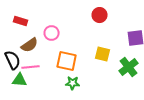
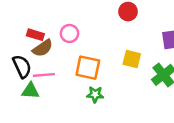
red rectangle: (21, 21) -> (35, 35), moved

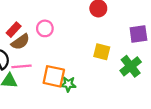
red rectangle: (35, 35) -> (14, 30), turned -64
orange square: (88, 68) -> (54, 76), moved

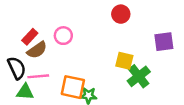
green cross: (131, 66) -> (139, 76), moved

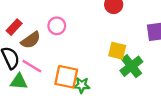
red rectangle: (30, 37) -> (14, 27), moved
pink line: (38, 76) -> (32, 66), turned 36

